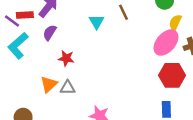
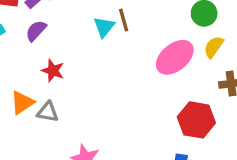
brown line: (124, 12) -> (124, 20), moved
pink ellipse: (166, 43) -> (175, 57), moved

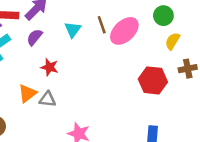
cyan triangle: (104, 27) -> (73, 30), moved
pink ellipse: (175, 57) -> (124, 31), moved
red hexagon: (196, 120) -> (153, 80), moved

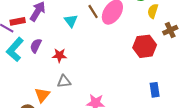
purple semicircle: (34, 37) -> (36, 46), moved
orange triangle: (27, 93) -> (42, 95), moved

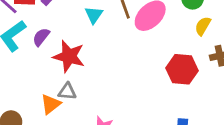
red star: (59, 55) -> (69, 56), size x1.6
orange triangle: (42, 95) -> (51, 104), moved

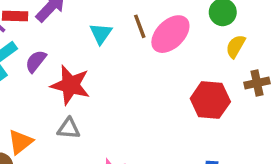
orange triangle: (51, 104) -> (20, 142), moved

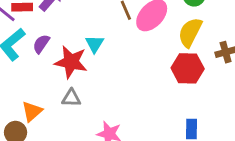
cyan triangle: (101, 34) -> (95, 44), moved
yellow semicircle: (236, 46) -> (190, 32), moved, size x1.5

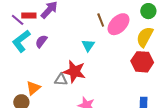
cyan triangle: (95, 44) -> (88, 45), moved
red star: (71, 62) -> (74, 72), moved

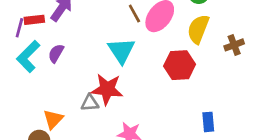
purple line: (18, 20) -> (19, 28), turned 72
cyan triangle: (88, 45) -> (121, 51), size x1.5
red hexagon: (142, 62) -> (180, 65), moved

